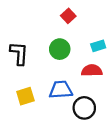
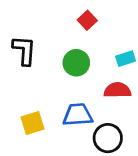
black L-shape: (19, 53) -> (24, 50), moved

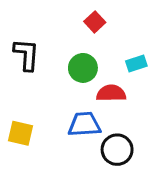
red semicircle: (117, 90) -> (111, 93), moved
yellow square: (32, 123) -> (21, 133), moved, turned 30

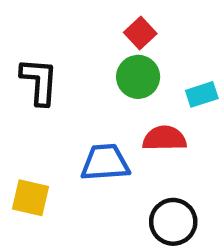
green circle: (83, 68) -> (138, 77), moved
blue trapezoid: (84, 124) -> (105, 163), moved

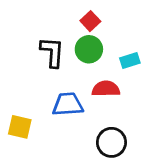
black L-shape: (39, 81) -> (52, 52), moved

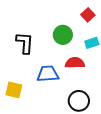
red square: (90, 21) -> (88, 15), moved
black L-shape: (52, 52) -> (25, 43), moved

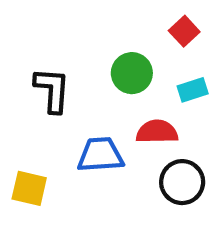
black circle: (79, 101) -> (182, 182), moved

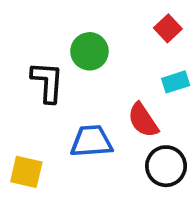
green circle: (132, 73) -> (89, 51), moved
red semicircle: (157, 132) -> (143, 120), turned -123

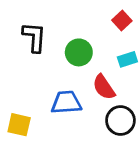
green circle: (89, 51) -> (79, 52), moved
black L-shape: (47, 82) -> (34, 37), moved

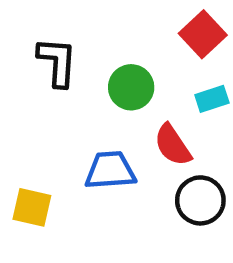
red square: (122, 20) -> (203, 34), size x1.4

